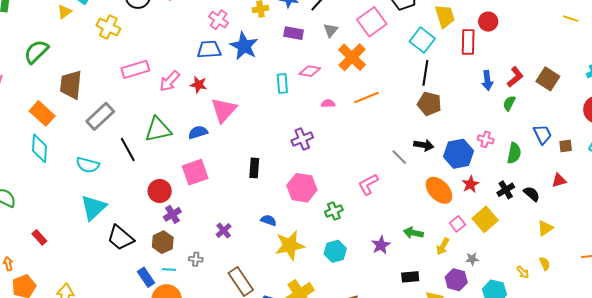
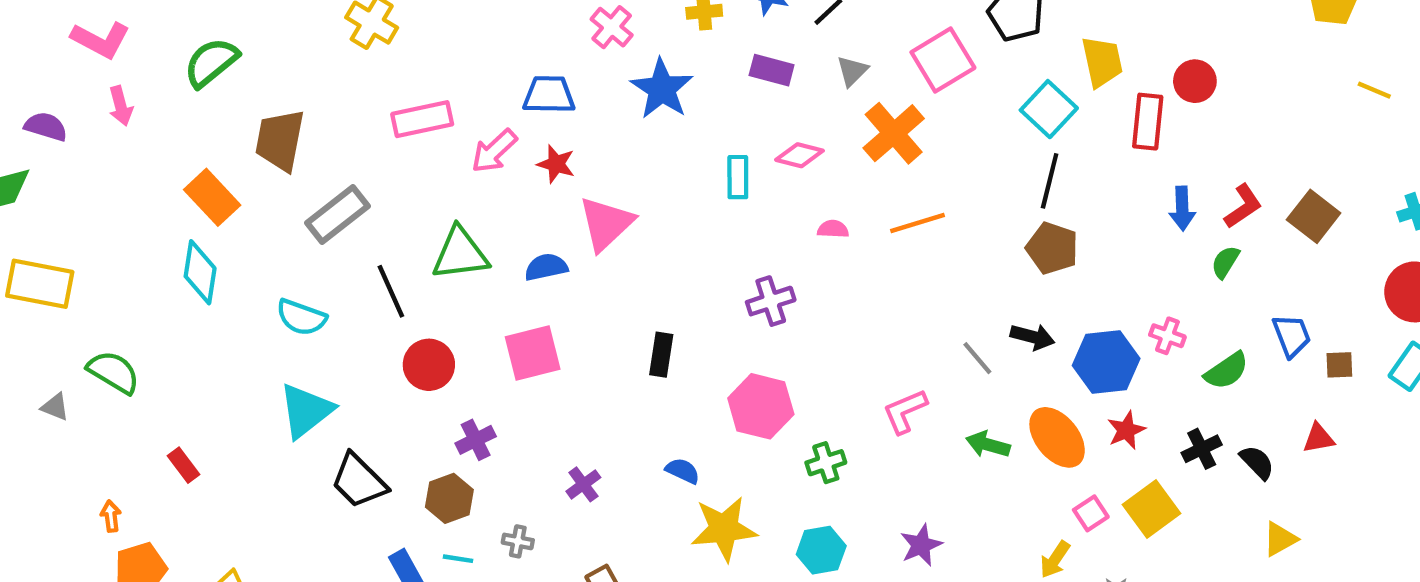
blue trapezoid: (209, 50) -> (549, 95), moved
green semicircle: (514, 153) -> (1227, 371), turned 40
red circle: (160, 191) -> (429, 365), moved
green arrow: (413, 233) -> (988, 445), moved

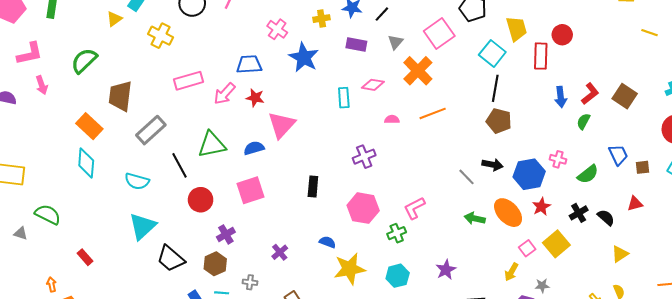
pink L-shape: (101, 40) -> (30, 54), turned -36
pink L-shape: (905, 411) -> (414, 208), moved

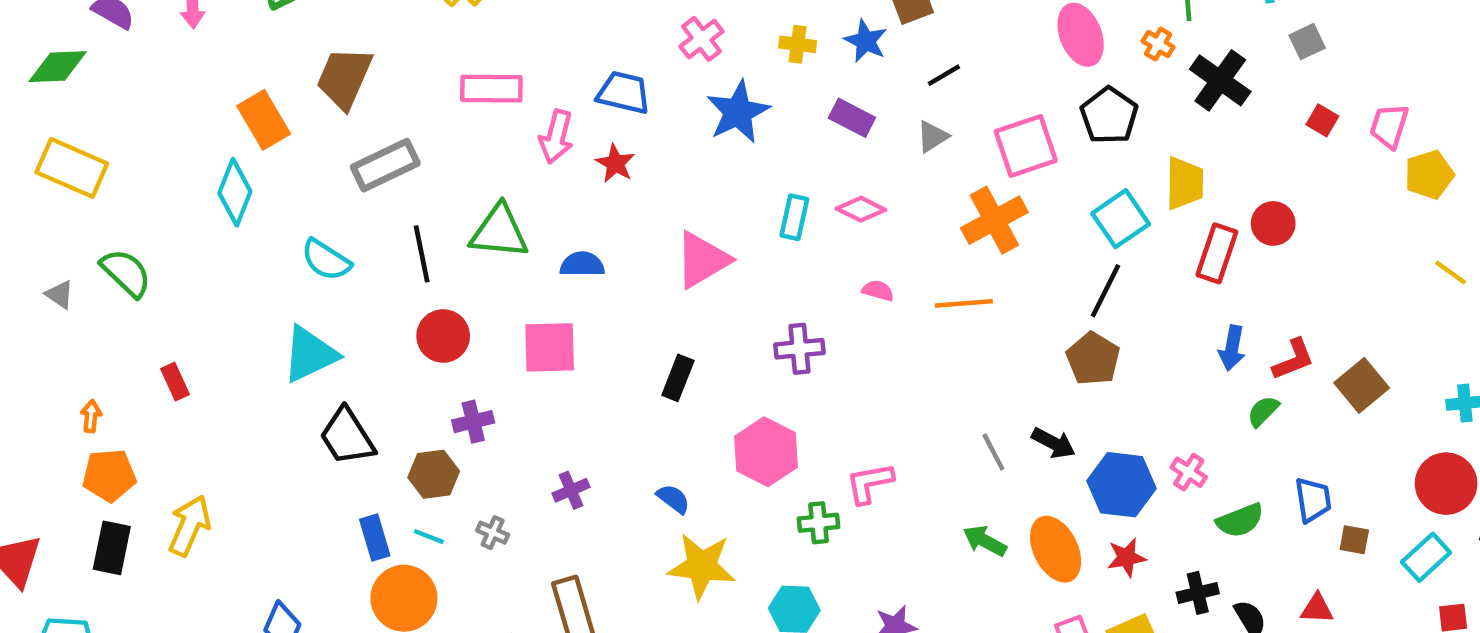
black line: (382, 14) -> (944, 75), moved
orange cross: (418, 71) -> (994, 220), moved
pink arrow: (225, 94) -> (556, 137), turned -45
pink triangle: (282, 125) -> (702, 260), moved

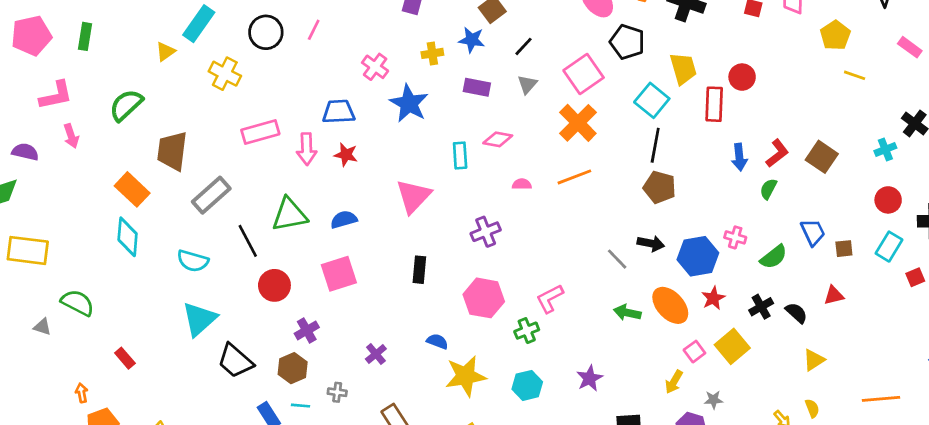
yellow pentagon: (1429, 175) -> (835, 35), moved
red circle: (1446, 484) -> (888, 200), size x0.7

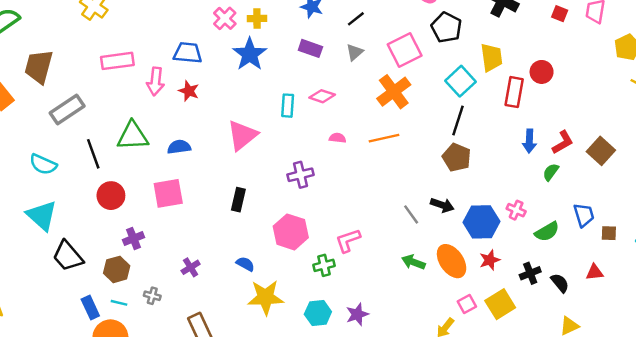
yellow cross: (432, 53) -> (257, 19), moved
cyan triangle: (199, 319) -> (42, 216), turned -44
purple star: (590, 378) -> (357, 314), moved

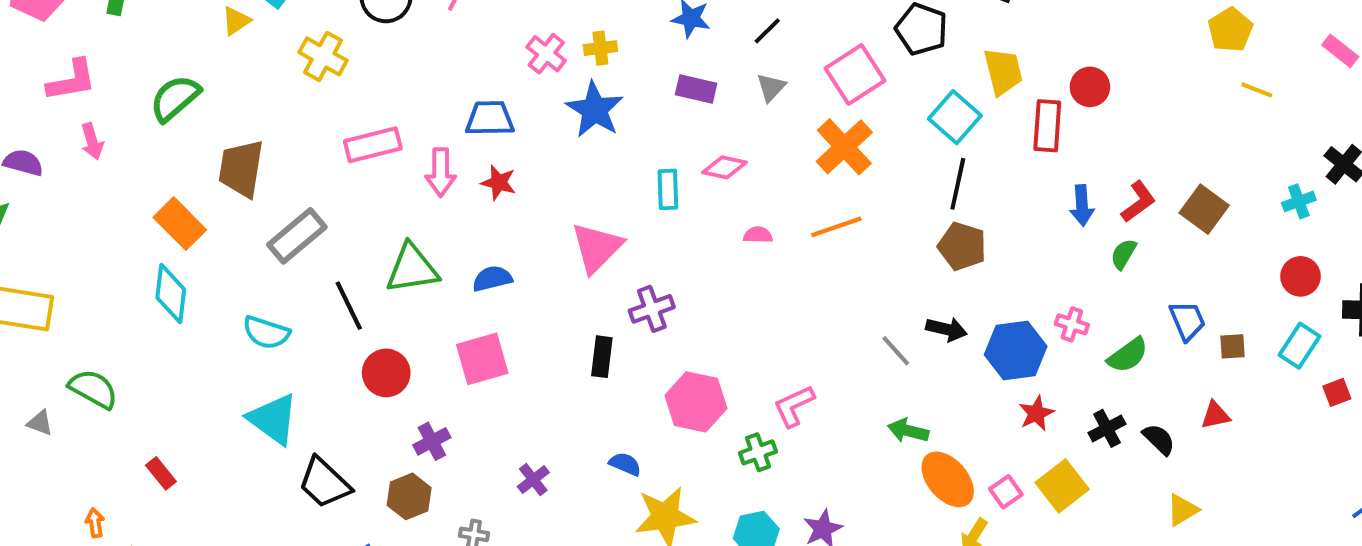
purple cross: (300, 175) -> (652, 309), moved
orange ellipse: (452, 261) -> (948, 479), moved

